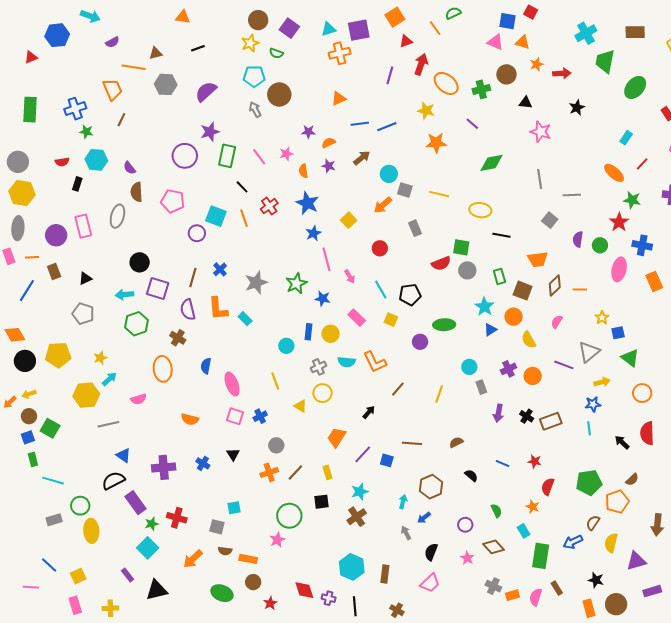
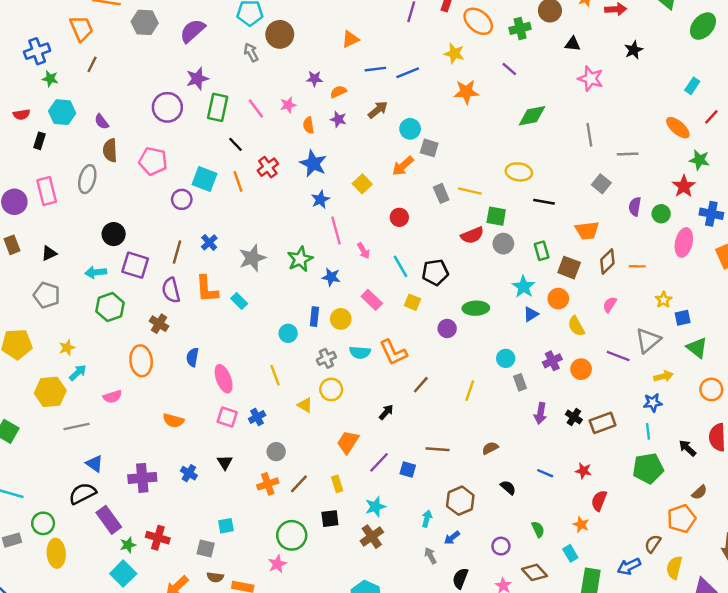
yellow line: (439, 194) -> (470, 191), moved
green pentagon: (589, 483) -> (648, 468), moved

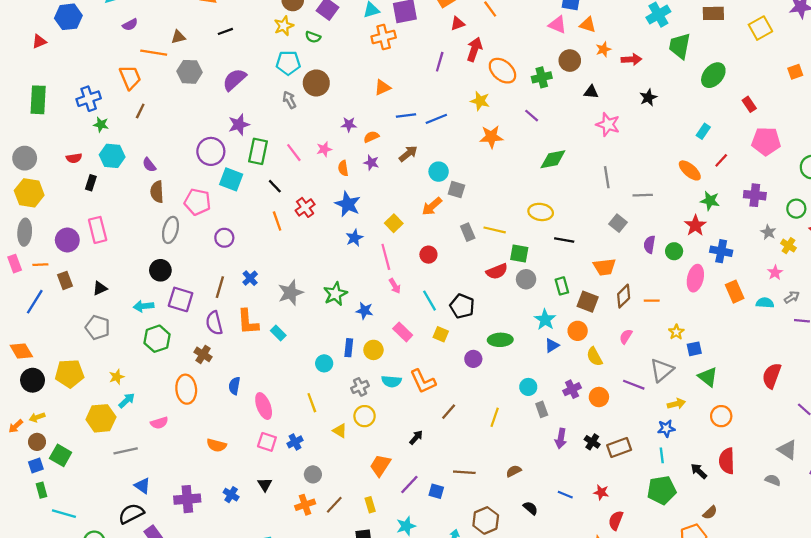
gray ellipse: (87, 179) -> (170, 230), moved
cyan square: (204, 179) -> (231, 179), moved
pink line: (336, 230) -> (386, 257), moved
black pentagon: (435, 272) -> (462, 306), turned 30

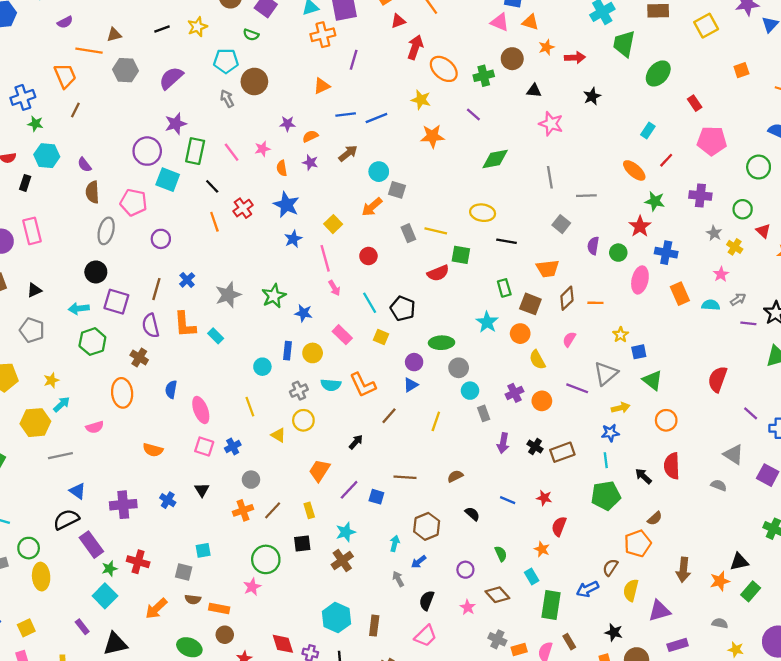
yellow star: (284, 26) -> (197, 27), moved
purple line: (440, 62) -> (354, 60), moved
gray circle: (526, 279) -> (459, 368), moved
blue triangle: (552, 345) -> (411, 385), moved

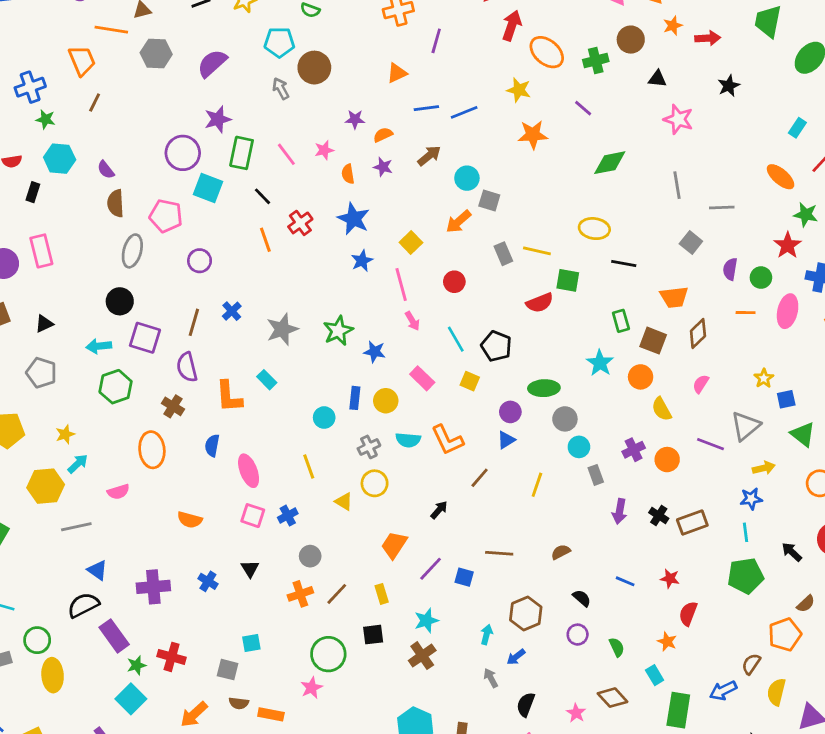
orange line: (595, 303) -> (746, 313), moved
orange L-shape: (185, 324) -> (229, 397), moved
purple circle: (465, 570) -> (578, 635), moved

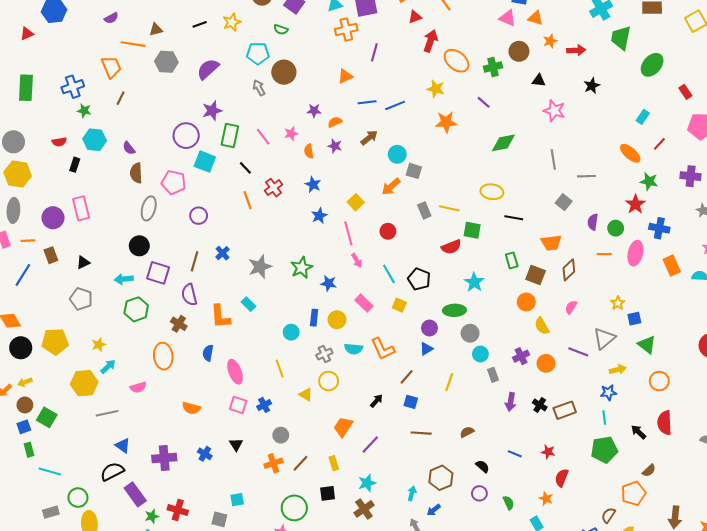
blue star: (354, 219) -> (313, 184), size x0.7
cyan star: (600, 363) -> (474, 282), moved
blue square: (464, 577) -> (411, 402), moved

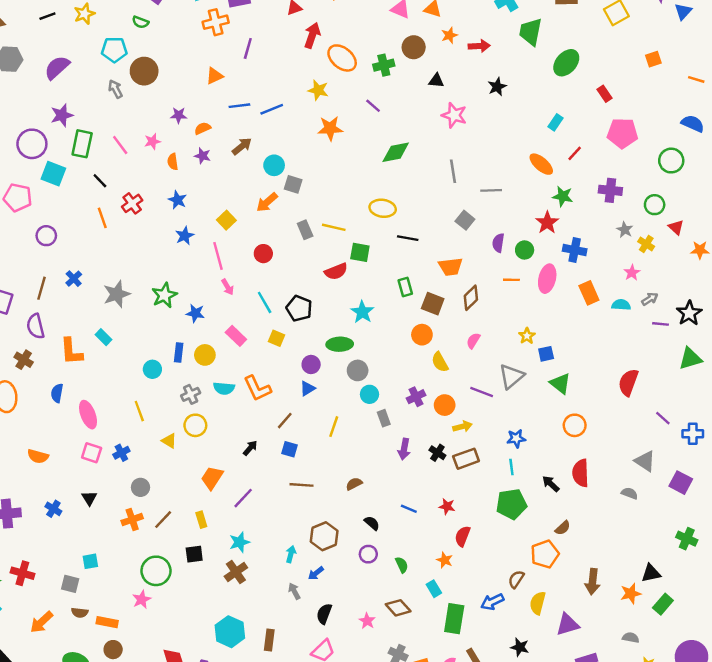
yellow arrow: (618, 370) -> (463, 427), moved

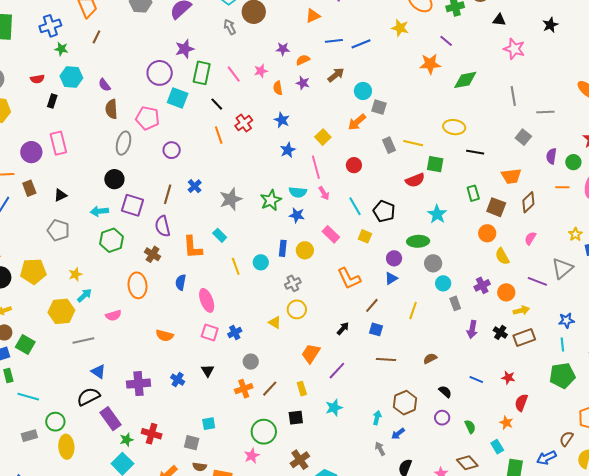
orange star: (330, 128) -> (430, 64), moved
cyan semicircle: (224, 388) -> (298, 192), moved
yellow line: (139, 411) -> (236, 266), moved
brown cross: (236, 572) -> (300, 460), moved

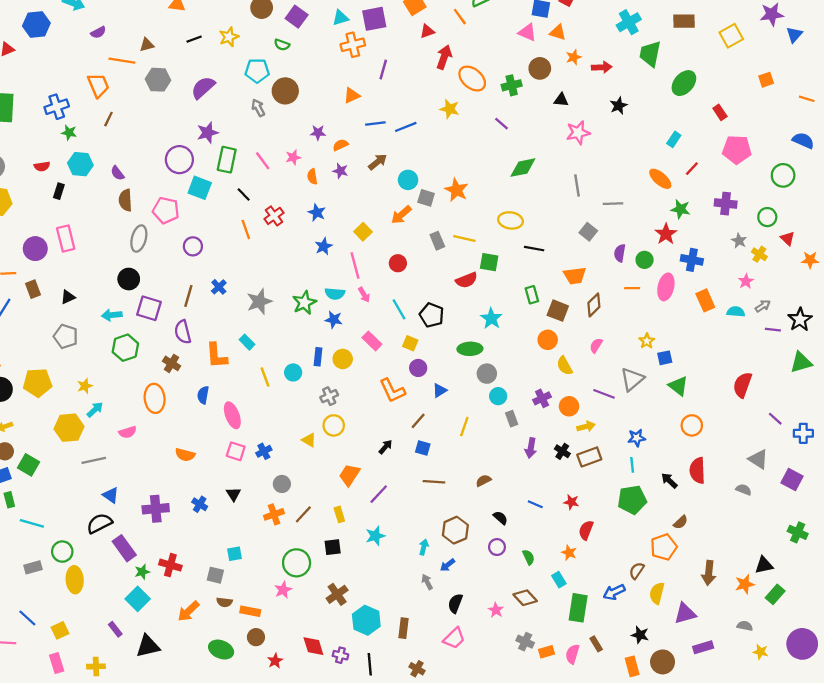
pink star: (514, 49) -> (578, 133), turned -30
orange star: (430, 64) -> (456, 190), moved, turned 30
purple circle: (394, 258) -> (418, 368), moved

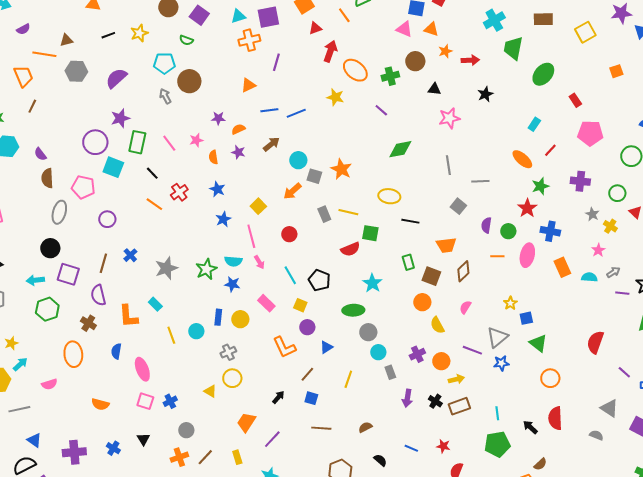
green star: (681, 209) -> (540, 186), turned -30
orange line: (246, 229) -> (154, 204), turned -36
blue star: (637, 438) -> (501, 363), moved

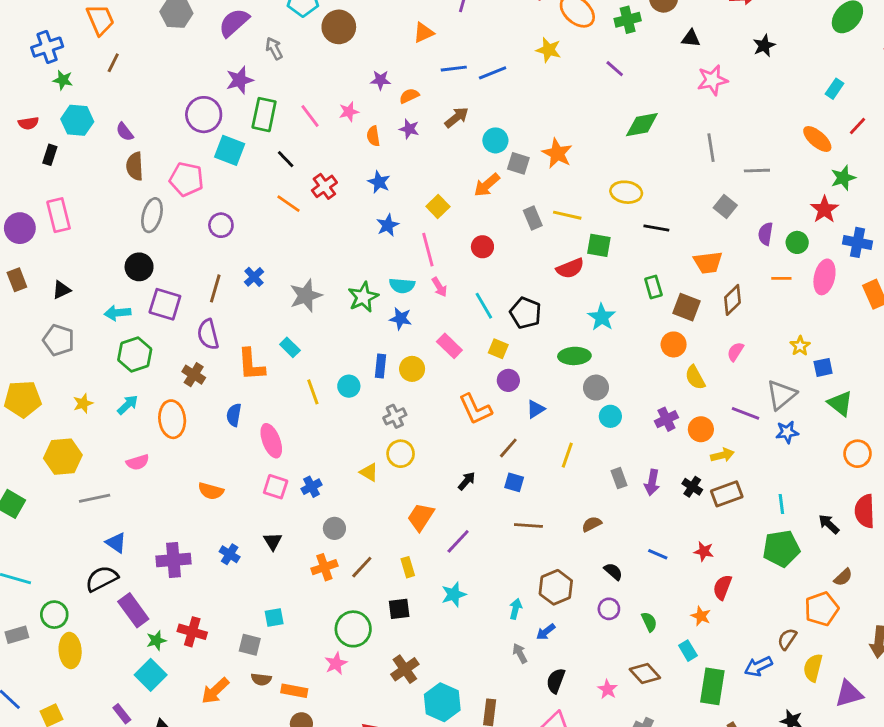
gray arrow: (165, 96) -> (274, 48), moved
cyan arrow: (20, 364) -> (128, 405), moved
gray rectangle: (390, 372) -> (619, 478), moved

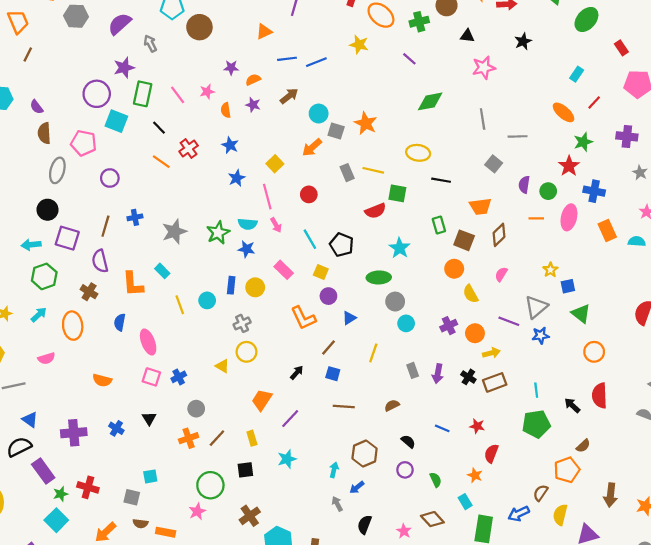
blue cross: (254, 277) -> (135, 217), turned 32

